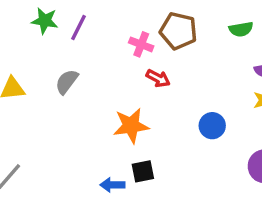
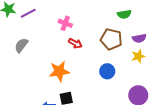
purple line: (79, 27) -> (28, 13), turned 35
brown pentagon: (178, 31) -> (111, 39), moved

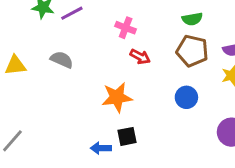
green semicircle: (124, 14) -> (192, 19), moved
gray semicircle: (21, 45) -> (62, 60), turned 77

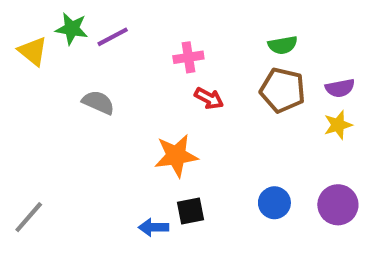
pink cross: (126, 28) -> (188, 57), turned -30
yellow triangle: (15, 65) -> (33, 51), moved, turned 45
blue circle: (186, 97) -> (274, 203), moved

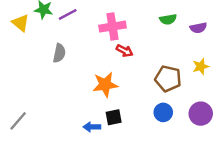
pink cross: (188, 57) -> (112, 27), size x1.5
purple semicircle: (340, 88) -> (198, 28), moved
brown pentagon: (283, 90) -> (168, 79), moved
gray semicircle: (98, 102) -> (59, 53), turned 78

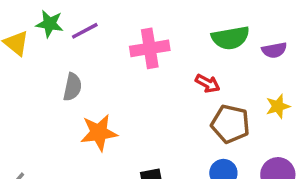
green semicircle: (168, 19) -> (230, 38), size x1.5
red arrow: (125, 51) -> (208, 83), moved
orange star: (105, 85) -> (99, 133), moved

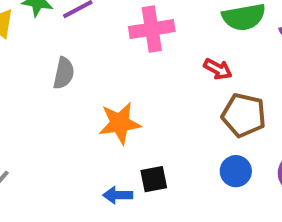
orange star: (99, 133) -> (120, 123), moved

